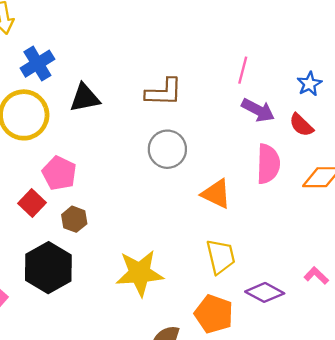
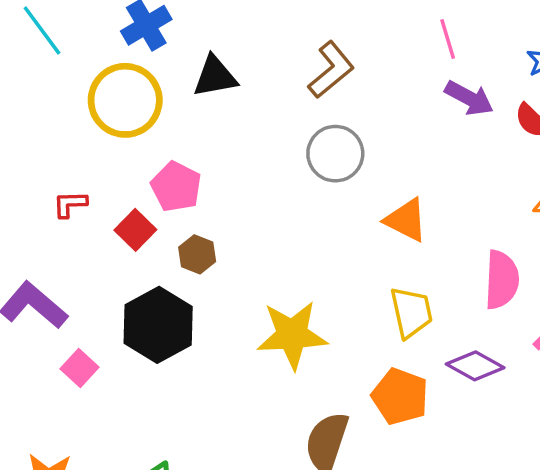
pink line: (243, 70) -> (448, 39), turned -32
brown L-shape: (164, 92) -> (331, 70), turned -42
pink semicircle: (268, 164) -> (502, 280), moved

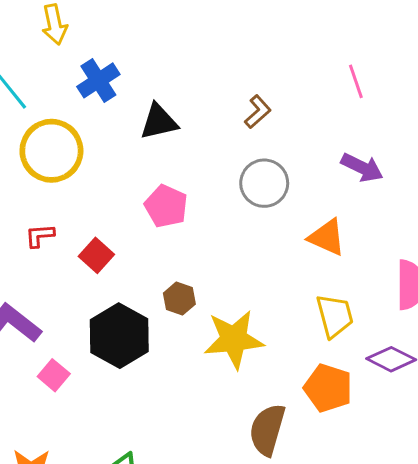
brown L-shape: (331, 70) -> (258, 112), size x0.7
purple arrow: (469, 98) -> (362, 168), moved
yellow circle: (125, 100) -> (51, 151), moved
pink pentagon: (176, 187) -> (166, 206), moved
brown hexagon: (197, 254) -> (179, 299), moved

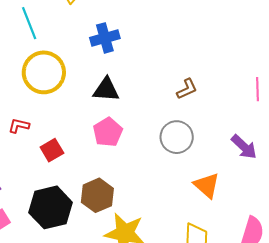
blue cross: (98, 80) -> (105, 38), moved
black triangle: (159, 122) -> (106, 90), moved
brown hexagon: (179, 299) -> (97, 195), size x1.5

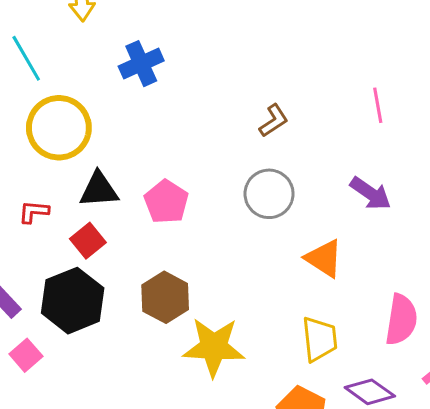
black triangle: (106, 90) -> (99, 190), moved
black hexagon: (51, 207) -> (73, 301), moved

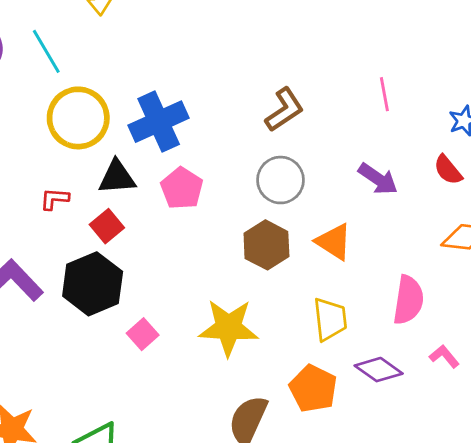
blue cross: (141, 64) -> (159, 122), moved, size x1.4
brown L-shape: (274, 121) -> (284, 110), size x1.4
brown hexagon: (165, 297) -> (266, 245), moved
pink square: (26, 355) -> (143, 334), moved

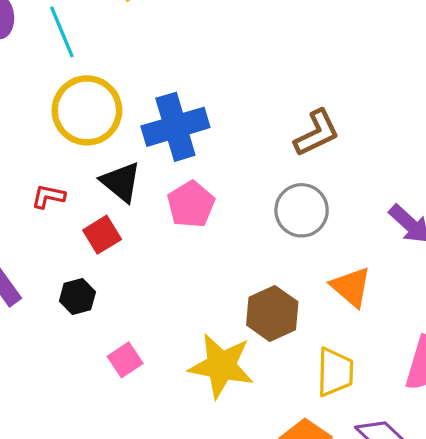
black triangle: (117, 177) -> (121, 182), turned 36
brown hexagon: (266, 245) -> (272, 313), moved
black hexagon: (93, 284) -> (77, 296), size x0.5

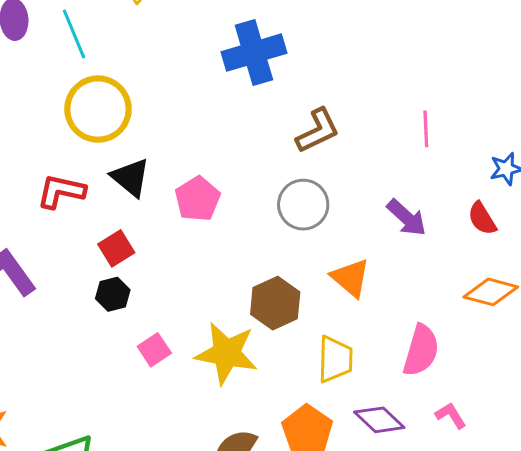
blue cross: (175, 127) -> (254, 53), moved
red L-shape: (48, 196) -> (61, 191), size x1.5
red square: (102, 235) -> (116, 248), moved
black hexagon: (77, 296) -> (113, 294), moved
pink square: (125, 360) -> (154, 350), moved

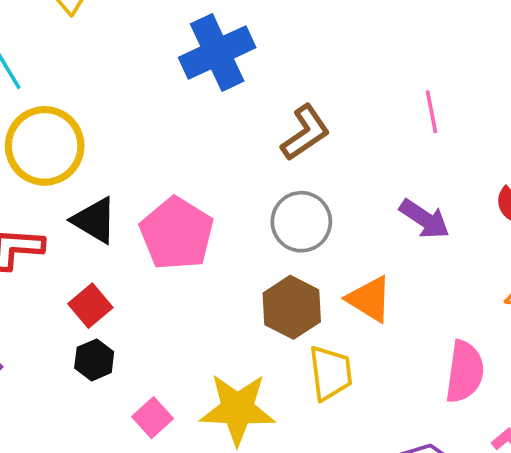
pink pentagon: (197, 199) -> (177, 234), size x1.4
brown hexagon: (275, 303) -> (292, 307), moved
yellow trapezoid: (335, 359) -> (330, 373), moved

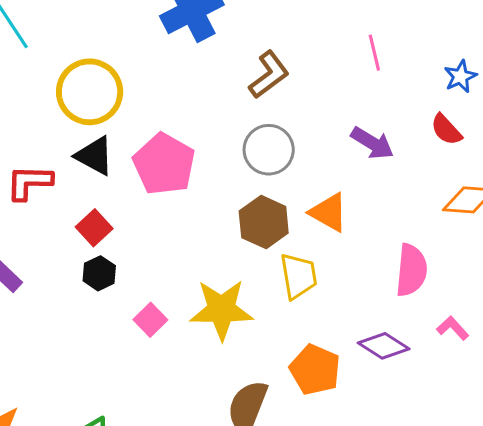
yellow circle: (45, 146) -> (90, 92), moved

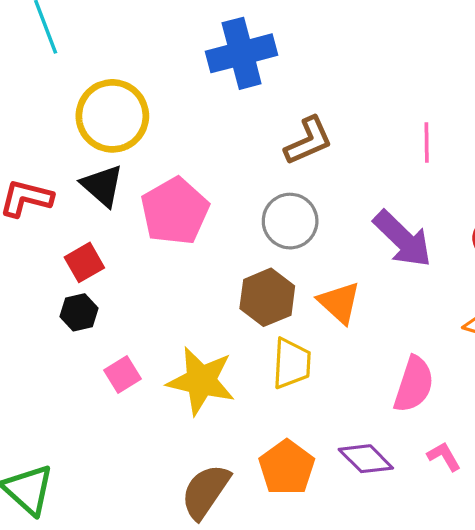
purple arrow: (372, 143) -> (403, 239), size x1.4

